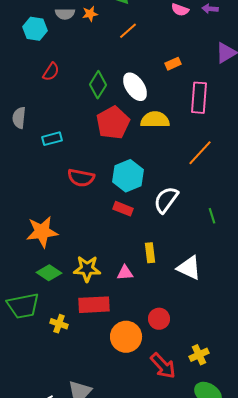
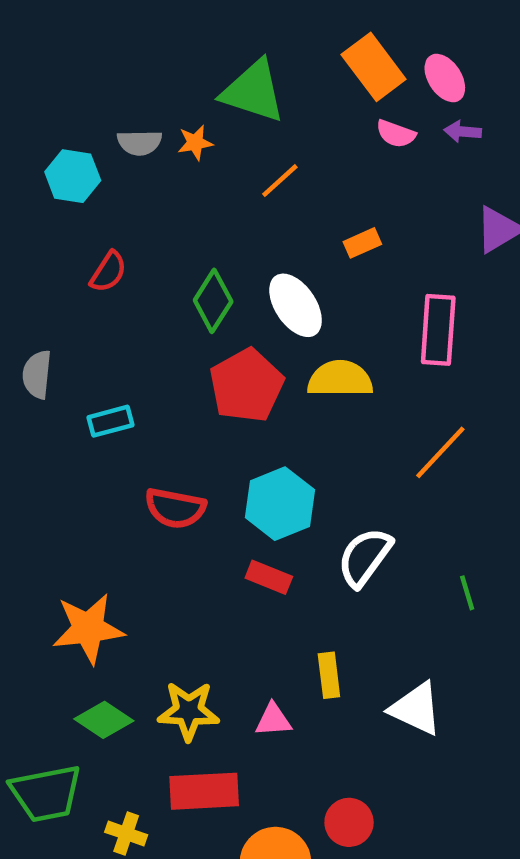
orange rectangle: (173, 64) -> (362, 243), moved

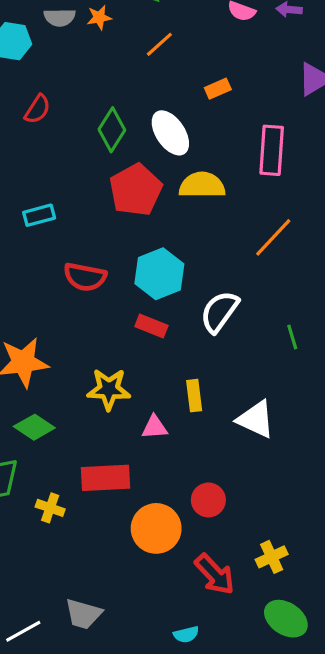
yellow star: (189, 711) -> (109, 389), moved

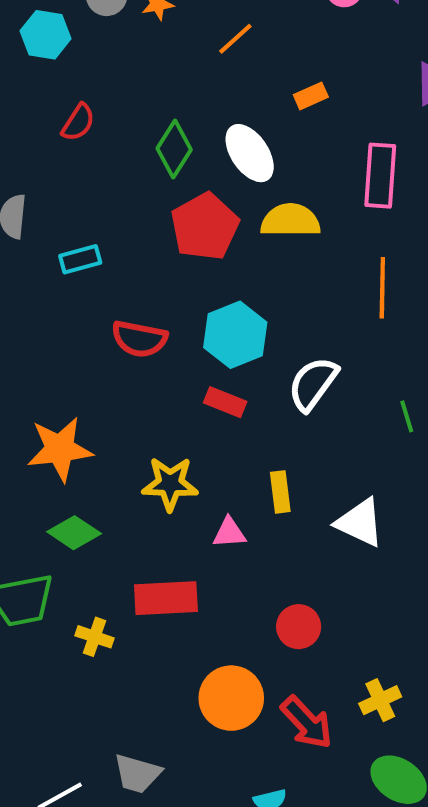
orange line: (273, 237) -> (382, 288), turned -42
orange circle: (156, 528) -> (231, 698), moved

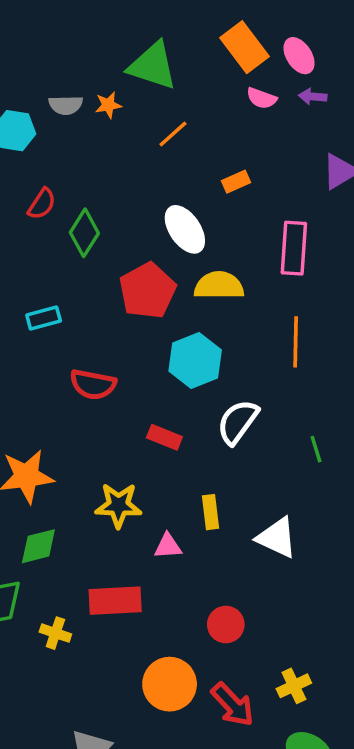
green diamond: (174, 149) -> (84, 233), moved
cyan hexagon: (235, 335) -> (195, 361), moved
green diamond: (74, 533) -> (38, 546), turned -48

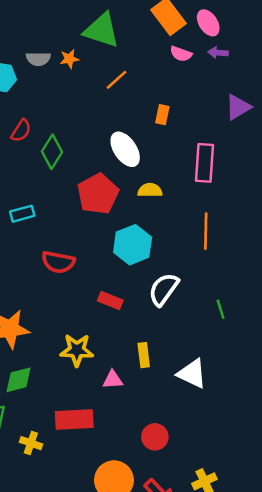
orange rectangle: (236, 182) -> (162, 115), turned -54
yellow semicircle: (219, 286) -> (150, 190), size x0.7

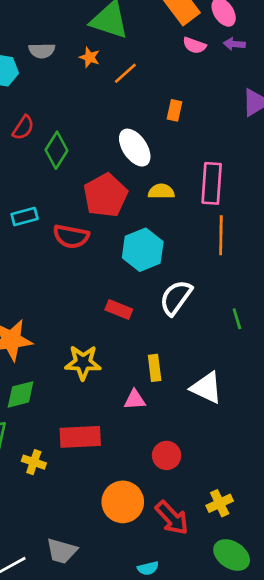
orange star: (69, 59) -> (90, 57), moved, turned 30
pink rectangle: (204, 163) -> (212, 183), moved
red semicircle: (58, 262) -> (71, 236), moved
pink triangle: (113, 380) -> (135, 400), moved

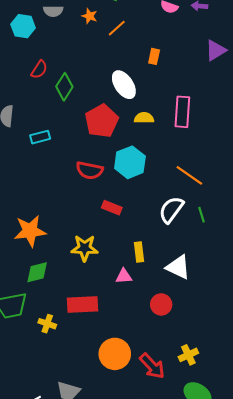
orange line: (221, 235) -> (189, 175), moved, turned -56
red semicircle: (71, 236) -> (90, 170), moved
white semicircle: (176, 298) -> (171, 210), moved
red circle: (167, 455) -> (161, 304), moved

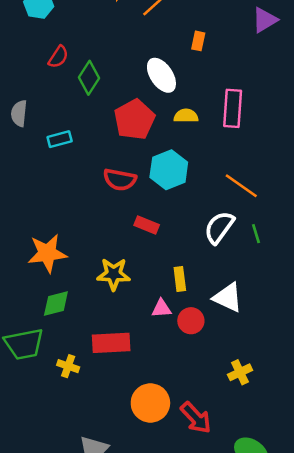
purple triangle: (216, 50) -> (265, 20), moved
red circle: (161, 304) -> (191, 321), moved
yellow cross: (188, 355) -> (240, 372), moved

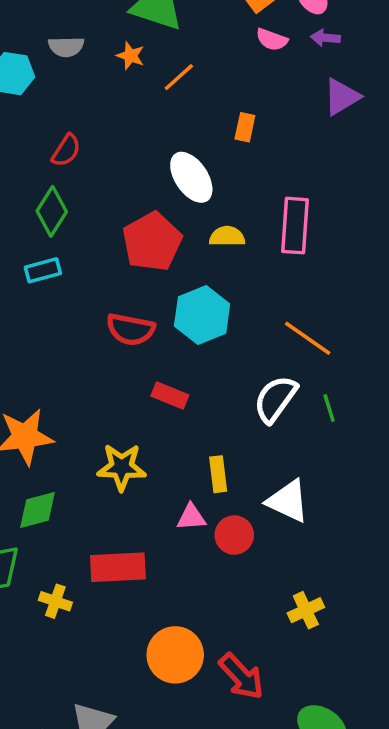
red semicircle: (58, 57) -> (66, 150), moved
green diamond: (89, 78) -> (52, 211), moved

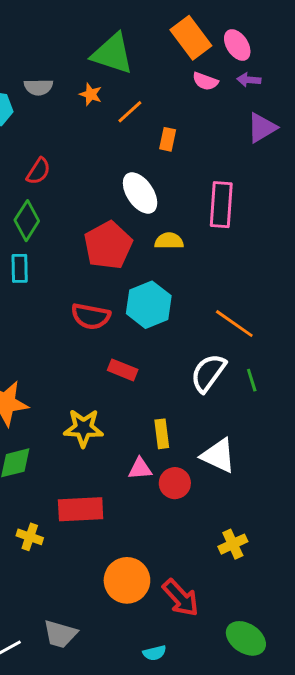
orange rectangle: (245, 127) -> (168, 139), moved
pink rectangle: (295, 226) -> (221, 205), moved
cyan rectangle: (43, 270) -> (20, 268), turned -76

